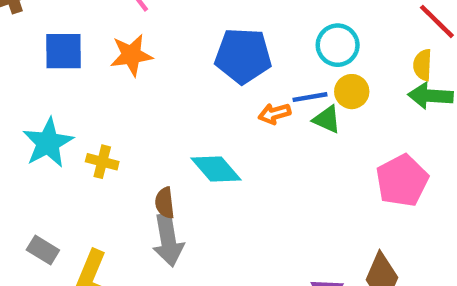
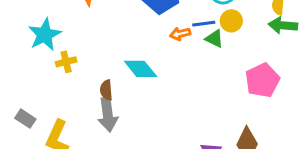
cyan star: (48, 143) -> (45, 35), moved
yellow cross: (102, 162) -> (66, 62), turned -30

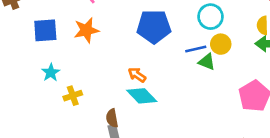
orange arrow: (180, 34) -> (137, 75), moved, turned 54
cyan star: (45, 35) -> (51, 73), size x0.6

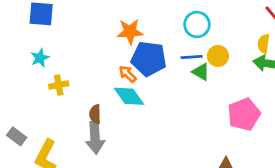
cyan circle: (211, 17) -> (197, 25), moved
blue pentagon: (154, 27) -> (149, 59), moved
orange star: (86, 30) -> (130, 32), moved

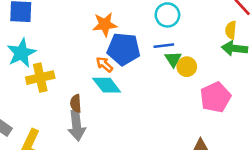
yellow circle: (218, 56) -> (187, 67), moved
cyan star: (40, 58) -> (21, 53), size x1.6
green triangle: (201, 72) -> (173, 59), turned 30
yellow cross: (59, 85) -> (40, 78), size x1.5

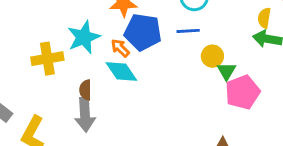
cyan star: (21, 53) -> (84, 37), moved
green triangle: (173, 59) -> (226, 71), moved

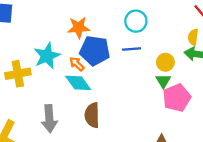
yellow circle: (212, 56) -> (165, 62), moved
brown semicircle: (85, 90) -> (92, 115), moved, size x1.5

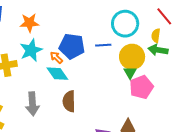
cyan circle: (136, 21) -> (125, 24), moved, size x1.4
orange star: (79, 28) -> (29, 23), moved
yellow circle: (165, 62) -> (132, 57), size x1.6

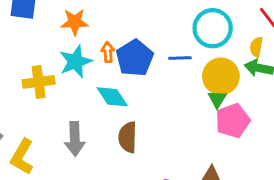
blue pentagon: (72, 46) -> (135, 58), turned 30
orange arrow: (56, 57) -> (108, 52), moved, turned 40

